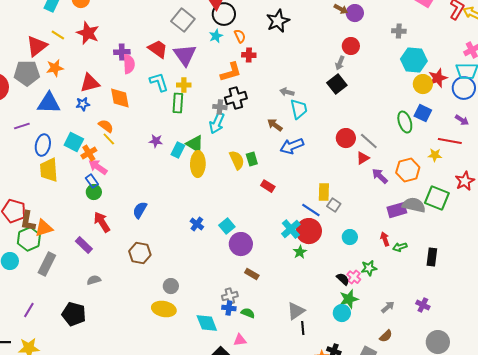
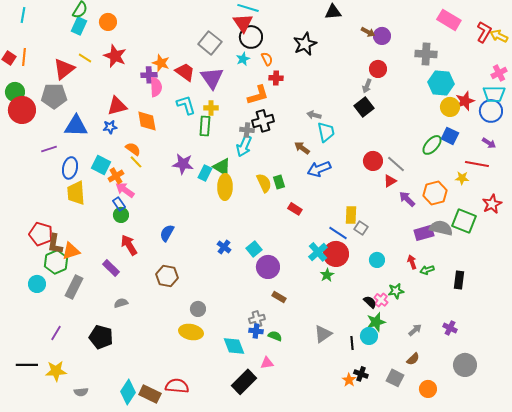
gray cross: (399, 31) -> (426, 54), size x1.5
orange star: (55, 68) -> (161, 63), moved, turned 30
green ellipse: (405, 122) -> (432, 145), turned 60
purple star: (156, 141) -> (183, 164), size x1.5
black line: (303, 328) -> (352, 343), moved

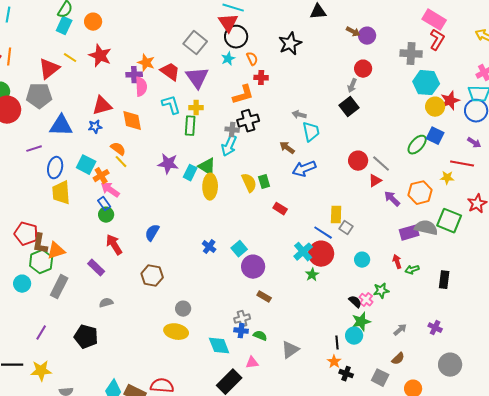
red L-shape: (484, 32) -> (437, 40), moved
gray triangle: (323, 334) -> (290, 350), moved
orange star: (349, 380) -> (334, 362), moved

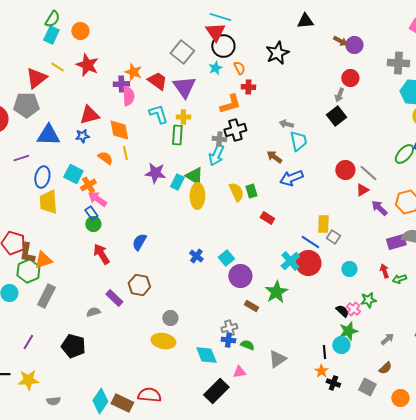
yellow line: (121, 162) -> (125, 153), moved, turned 32
purple rectangle: (96, 268) -> (114, 298), moved
green star: (312, 275) -> (276, 292), moved, size x1.6

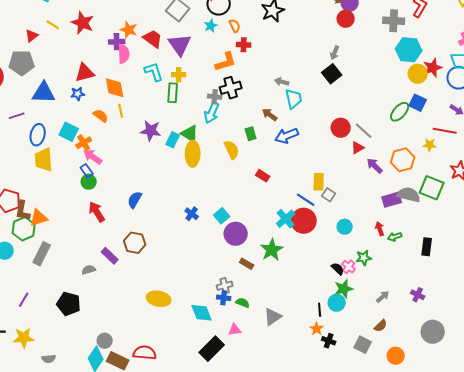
red triangle: (36, 78) -> (32, 36), size x0.6
red circle: (350, 78) -> (346, 19), moved
green rectangle: (251, 191) -> (251, 134), moved
gray circle: (170, 318) -> (105, 341), moved

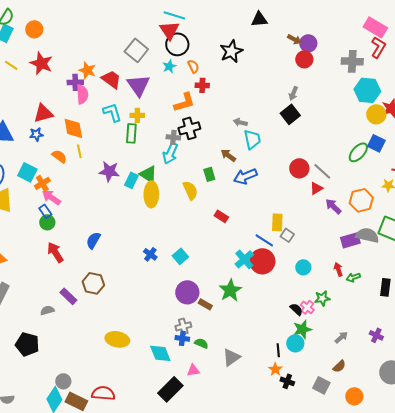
purple circle: (236, 234) -> (187, 292), moved

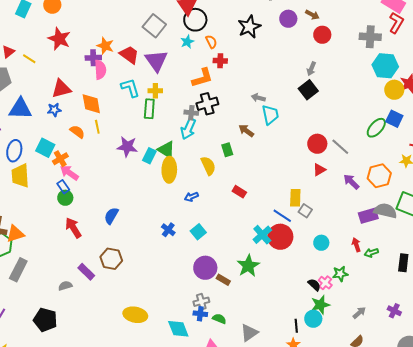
purple circle: (308, 43) -> (288, 19), moved
yellow line: (11, 65) -> (29, 59), moved
blue arrow: (245, 176) -> (191, 197), moved, size x0.6
red triangle: (316, 188) -> (319, 170), moved

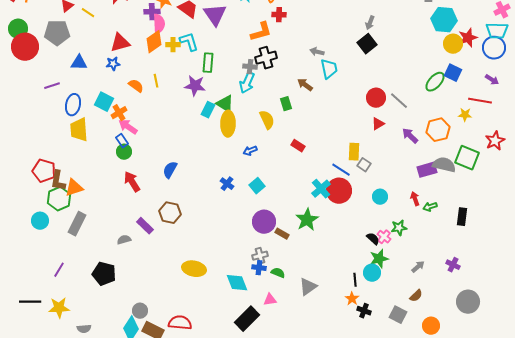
yellow cross: (155, 91) -> (173, 45), moved
orange diamond: (91, 104) -> (154, 42), moved, turned 65
blue triangle: (20, 109) -> (79, 63), size x0.7
purple star: (127, 147) -> (195, 86), moved

